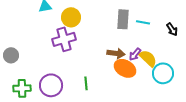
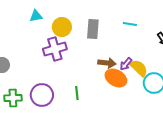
gray rectangle: (123, 19) -> (93, 29), moved
cyan line: (143, 22) -> (130, 24), moved

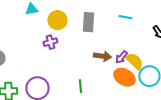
purple cross: (55, 49) -> (50, 42), size x0.6
orange ellipse: (116, 78) -> (124, 77), moved
green line: (77, 93) -> (80, 86), moved

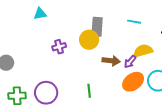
yellow circle: (57, 20) -> (89, 40), moved
yellow semicircle: (134, 61) -> (143, 51), moved, turned -60
orange ellipse: (124, 77) -> (133, 82), turned -65

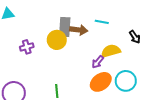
brown arrow: (111, 61) -> (79, 30), moved

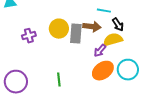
gray rectangle: (65, 27) -> (76, 34), moved
brown arrow: (79, 30) -> (92, 27), moved
black arrow: (135, 37) -> (118, 25), moved

